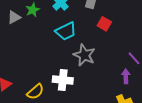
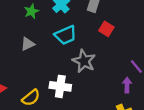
gray triangle: (14, 17) -> (28, 44), moved

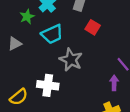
green star: (31, 11) -> (27, 17), moved

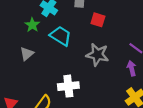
cyan trapezoid: (52, 34) -> (61, 36), turned -110
gray star: (71, 60) -> (97, 55), moved

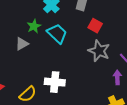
green star: (32, 25) -> (34, 26), moved
gray star: (97, 55) -> (99, 51), moved

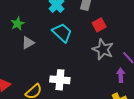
green star: (34, 26) -> (18, 24), moved
red square: (95, 26) -> (99, 25), turned 32

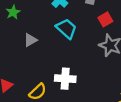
green star: (18, 24) -> (13, 12), moved

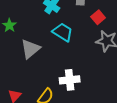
gray triangle: (30, 40) -> (30, 49), size x1.5

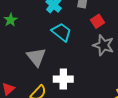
gray triangle: (30, 49) -> (36, 57), moved, turned -35

